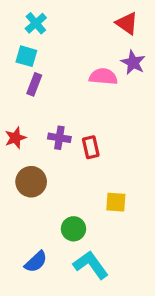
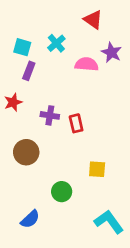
cyan cross: (36, 23) -> (56, 43), moved
red triangle: (127, 23) -> (93, 20), moved
red star: (15, 138) -> (13, 102), moved
cyan L-shape: (91, 265) -> (109, 222), moved

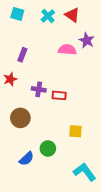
cyan cross: (56, 43) -> (48, 16), moved
cyan square: (22, 47) -> (17, 14), moved
red rectangle: (76, 123) -> (59, 95), turned -72
blue semicircle: (30, 219) -> (26, 159), moved

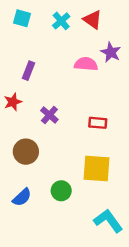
purple cross: (39, 89) -> (49, 115), turned 32
red rectangle: (59, 95) -> (98, 123), moved
yellow square: (75, 131) -> (96, 169), size x1.6
blue semicircle: (26, 159) -> (22, 197), moved

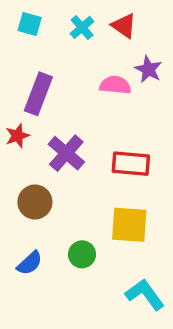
purple rectangle: (28, 71) -> (38, 94), size x1.6
purple cross: (49, 115) -> (66, 153), size x1.5
red rectangle: (98, 123) -> (131, 164), size x1.5

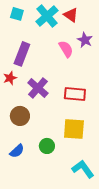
cyan cross: (82, 27) -> (47, 16), size x1.6
pink semicircle: (115, 85) -> (66, 49), turned 54

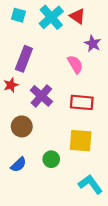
pink semicircle: (66, 49) -> (75, 64), moved

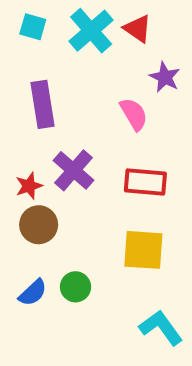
purple rectangle: (24, 59) -> (43, 104), turned -30
red star: (11, 85) -> (29, 186), moved
green circle: (51, 159) -> (76, 287), moved

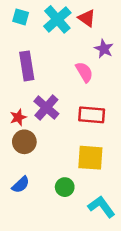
green circle: (76, 287) -> (65, 187), moved

